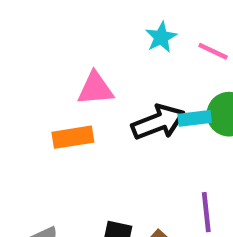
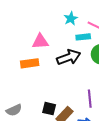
cyan rectangle: (195, 118) -> (83, 37), moved

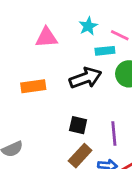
pink triangle: (40, 41) -> (46, 37), moved
black square: (49, 109) -> (78, 125), moved

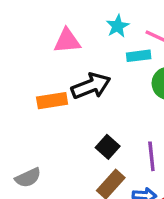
black arrow: (85, 78) -> (91, 86), moved
black square: (78, 125) -> (108, 147), turned 30

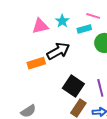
cyan star: (118, 26) -> (62, 21), moved
black square: (108, 147) -> (73, 86), size x1.5

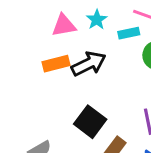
orange rectangle: (36, 63) -> (56, 64), moved
black square: (73, 86) -> (90, 122), moved

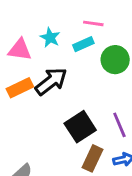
pink triangle: (64, 25) -> (20, 50), turned 30
black square: (90, 122) -> (80, 127), moved, turned 32

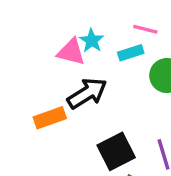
pink triangle: (20, 50) -> (71, 52), moved
orange rectangle: (20, 88) -> (50, 118), moved

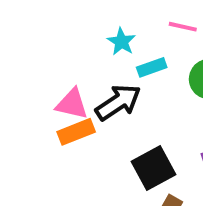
pink triangle: (71, 52) -> (72, 104), moved
cyan rectangle: (131, 53) -> (152, 67), moved

